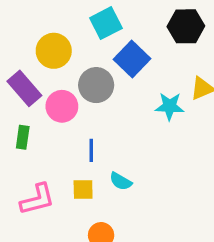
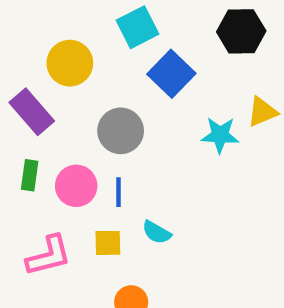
gray circle: (96, 85) -> (121, 131), moved
pink circle: (62, 106) -> (76, 186), moved

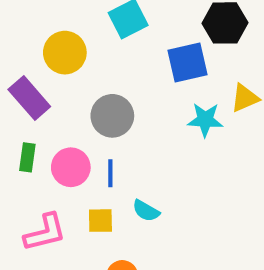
blue square: (171, 74) -> (187, 62), moved, turned 33

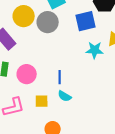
gray circle: (112, 116) -> (48, 22), moved
blue line: (110, 173) -> (60, 77), moved

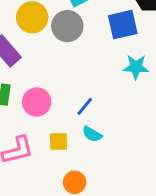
blue line: (60, 77) -> (85, 106), turned 40

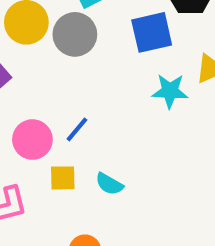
blue line: (85, 106) -> (77, 129), moved
yellow square: (58, 141) -> (63, 178), moved

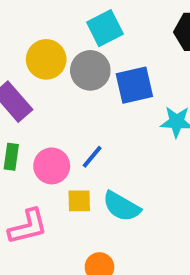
blue square: (152, 32) -> (134, 85), moved
cyan semicircle: (109, 184) -> (122, 206), size x1.5

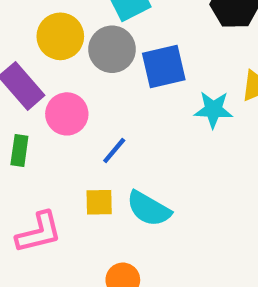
pink circle: (52, 166) -> (67, 114), moved

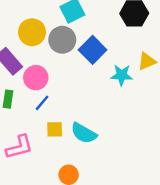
blue square: (164, 67) -> (93, 50), turned -32
blue line: (114, 151) -> (42, 103), moved

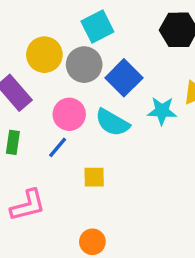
pink circle: (36, 78) -> (69, 114), moved
yellow square: (55, 129) -> (94, 177), moved
cyan semicircle: (84, 133) -> (112, 123), moved

